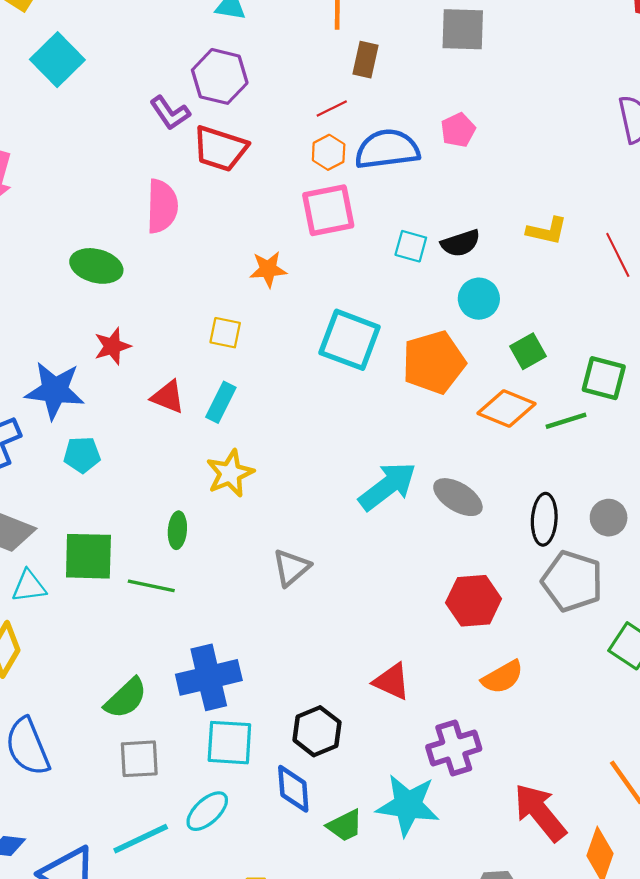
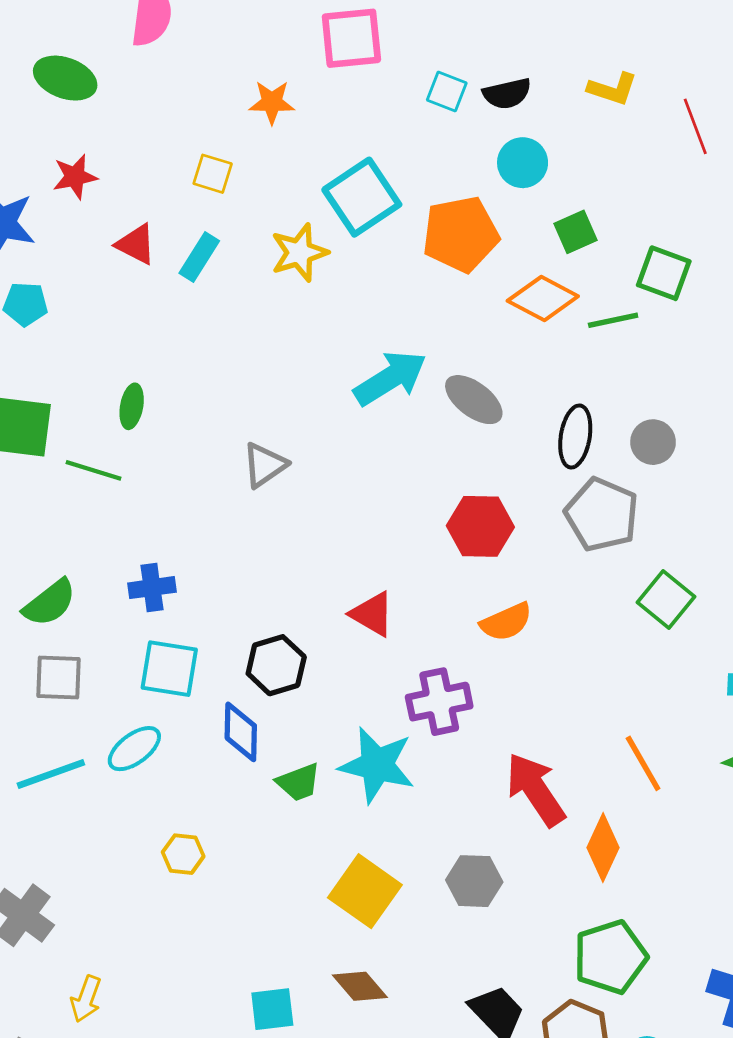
cyan square: (350, 340) -> (362, 197), turned 30
yellow star: (230, 473) -> (299, 253), moved
blue cross: (209, 677) -> (152, 588), size x0.6

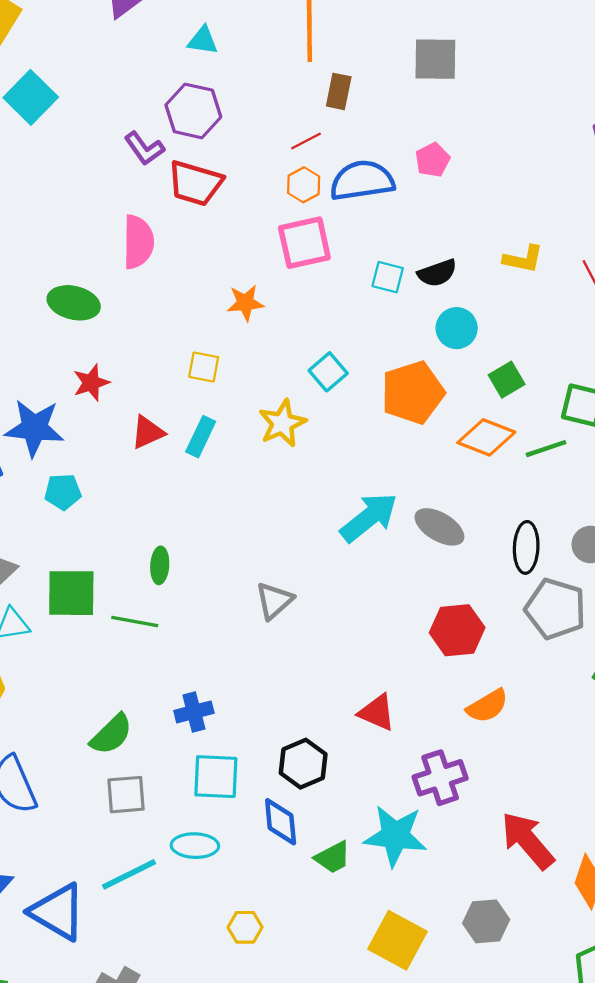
cyan square: (362, 197) -> (328, 372), size x0.6
red triangle: (136, 244) -> (148, 432), turned -45
cyan ellipse: (134, 749) -> (195, 846), turned 45

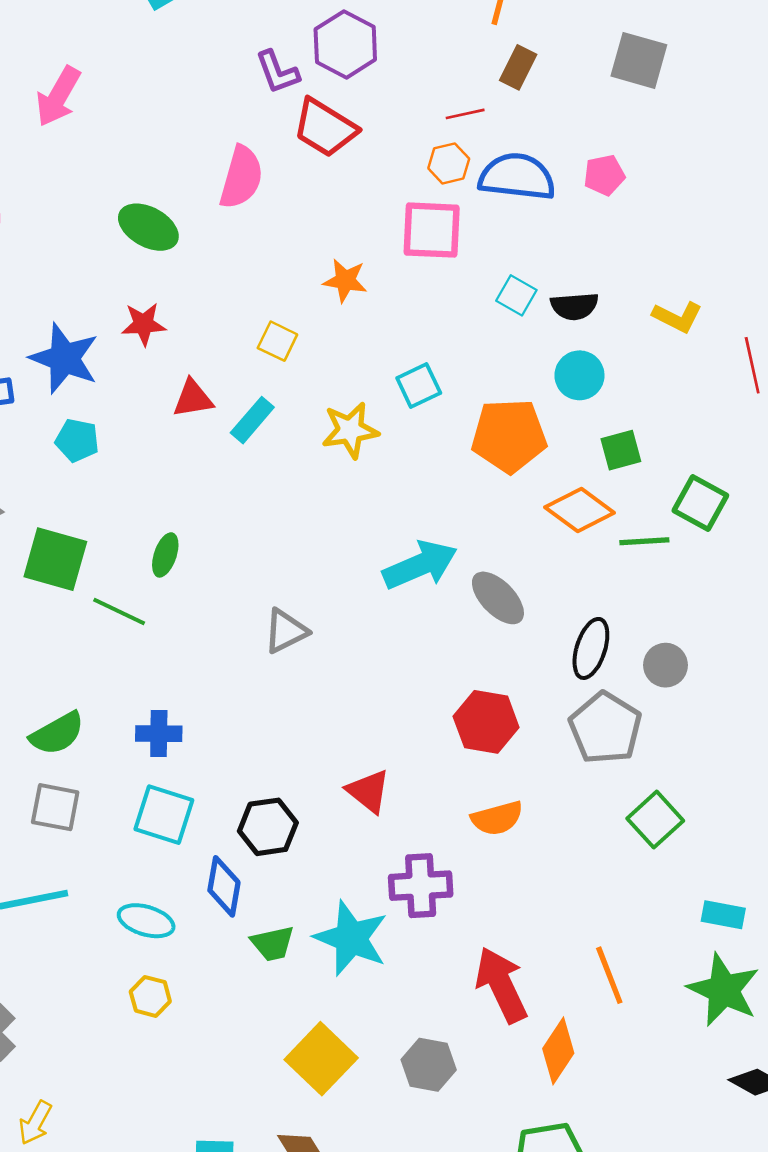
cyan ellipse: (195, 846) -> (146, 921), moved

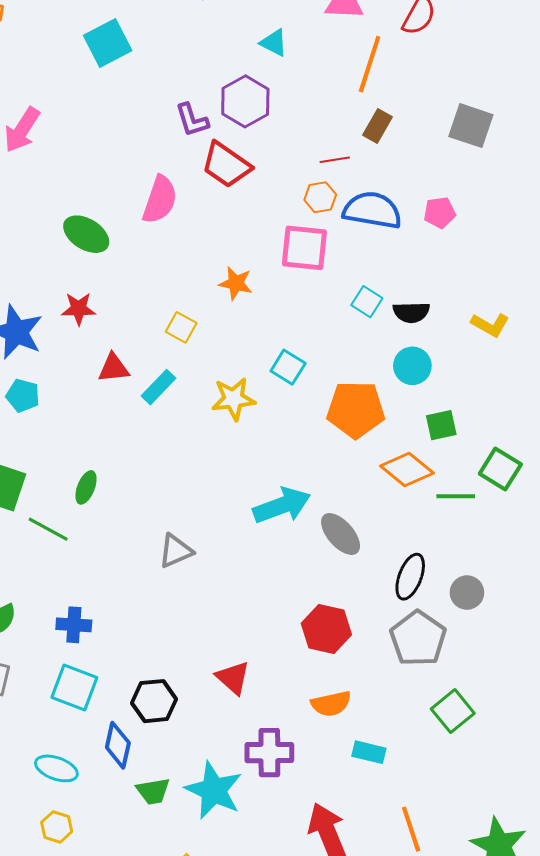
cyan square: (419, 385) -> (288, 367), turned -36
cyan rectangle: (723, 915) -> (369, 752), moved

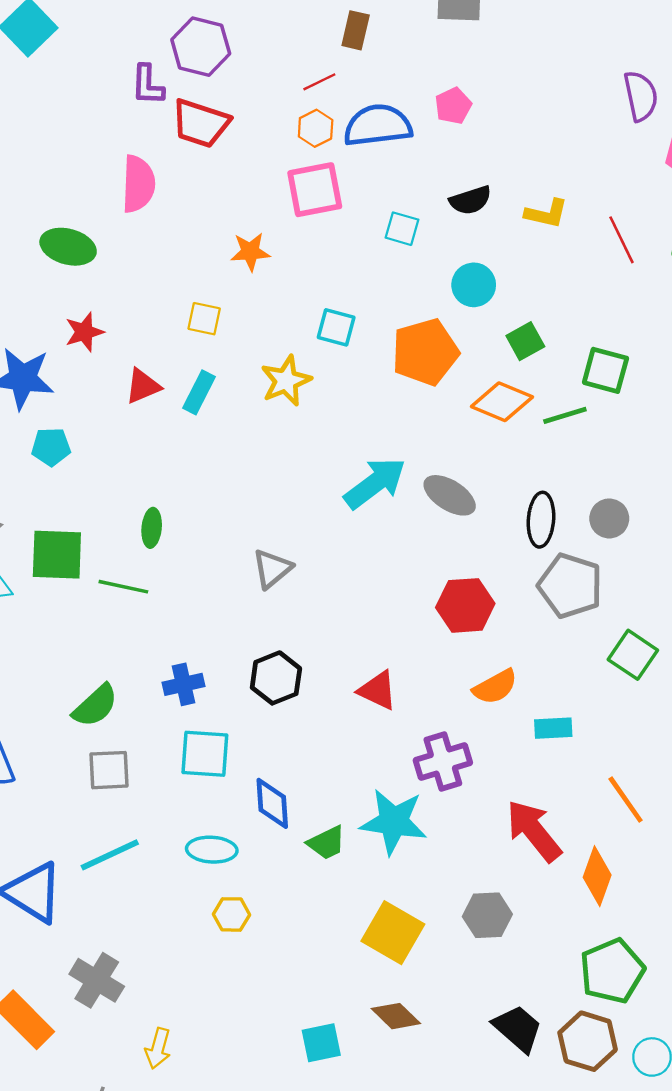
purple L-shape: (192, 120) -> (148, 85), turned 36
black semicircle: (411, 312) -> (471, 200), moved
black hexagon: (154, 701) -> (276, 678), moved

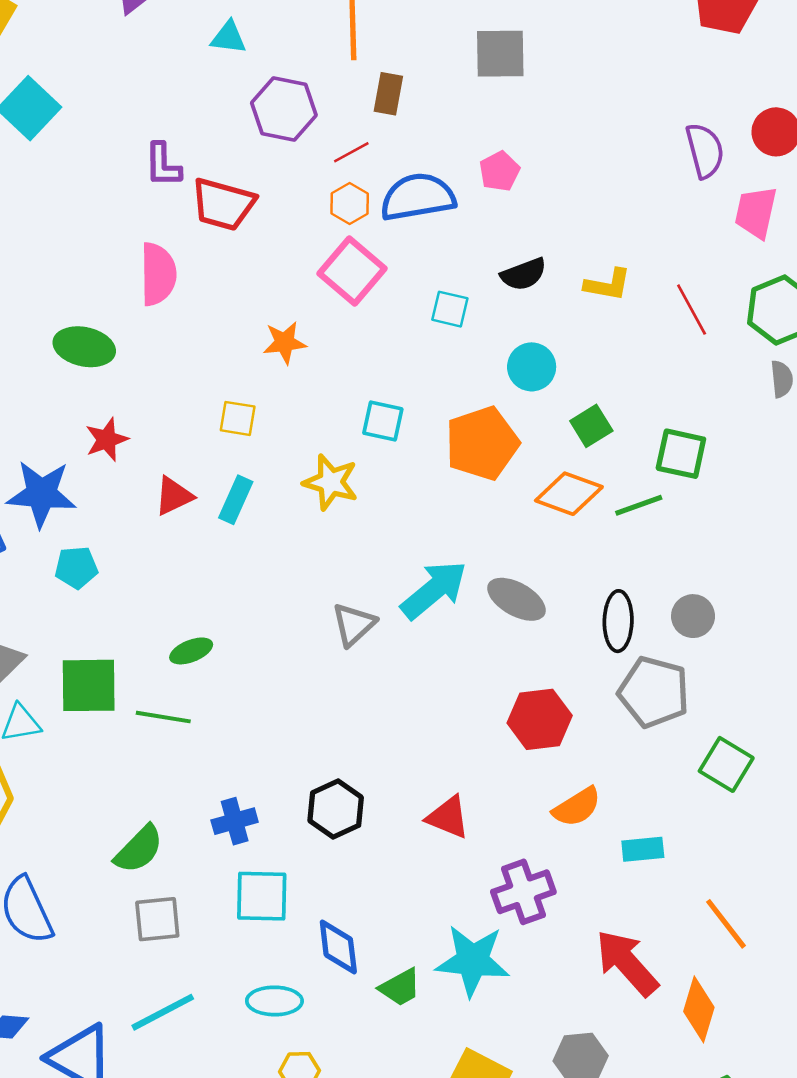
purple hexagon: (201, 47) -> (284, 109), moved
pink square: (315, 190) -> (352, 271), turned -36
yellow star: (286, 381) -> (331, 482), turned -30
green ellipse: (152, 528) -> (191, 651), turned 66
gray triangle: (272, 569) -> (354, 624), moved

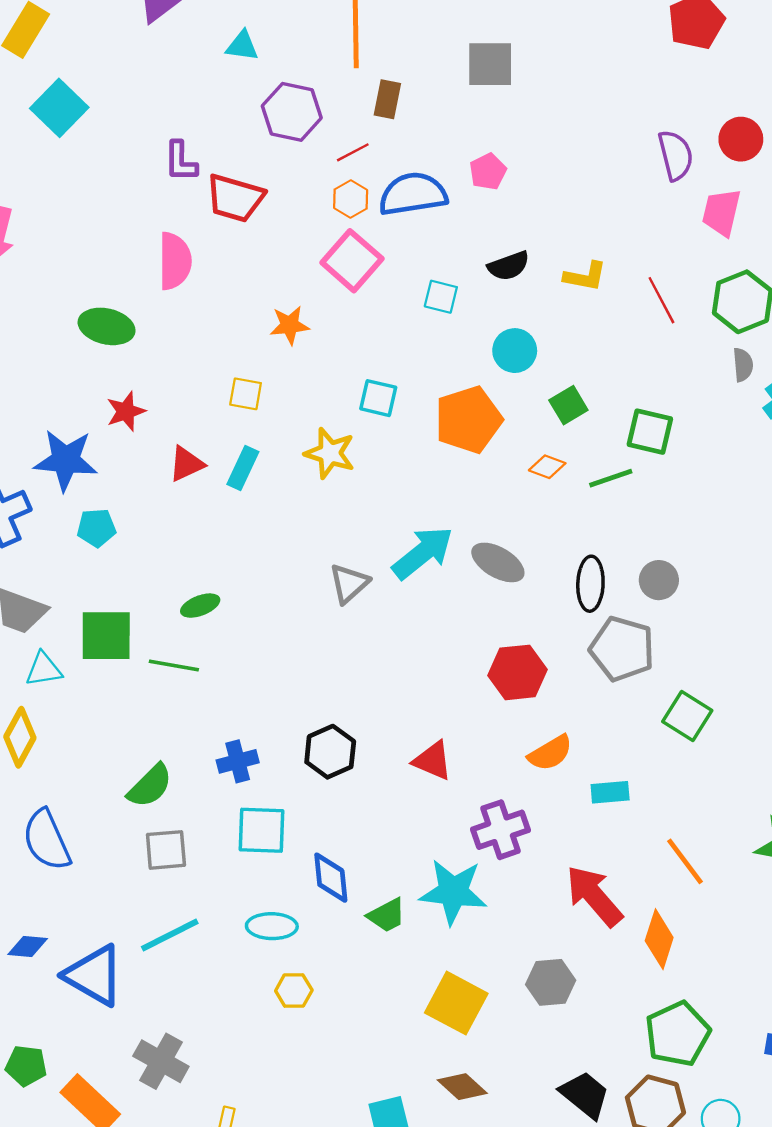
orange diamond: (569, 494) -> (547, 467), size x0.6

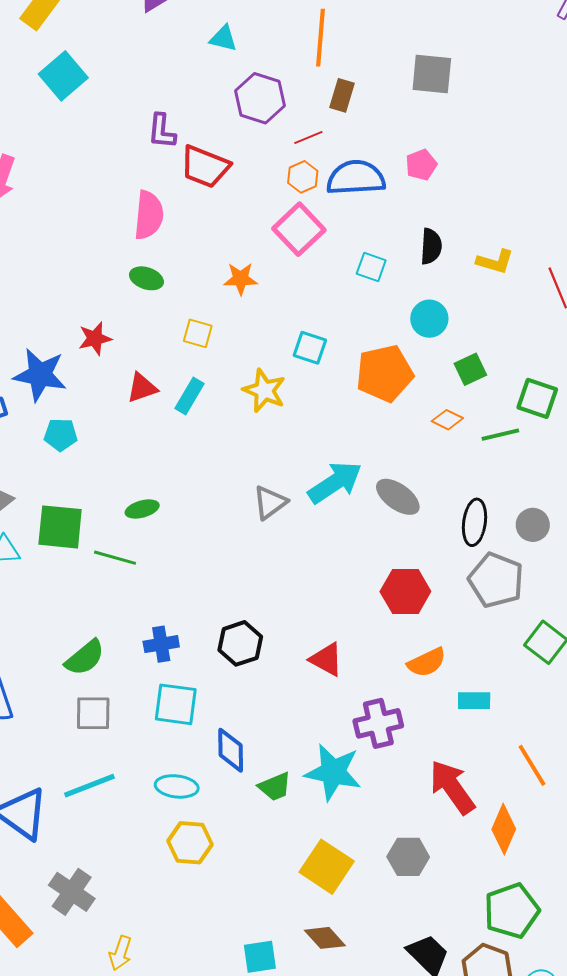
black semicircle: (509, 266) -> (431, 246), turned -72
green ellipse: (107, 326) -> (146, 278), moved, size x0.7
yellow hexagon: (294, 990) -> (190, 843), size x1.4

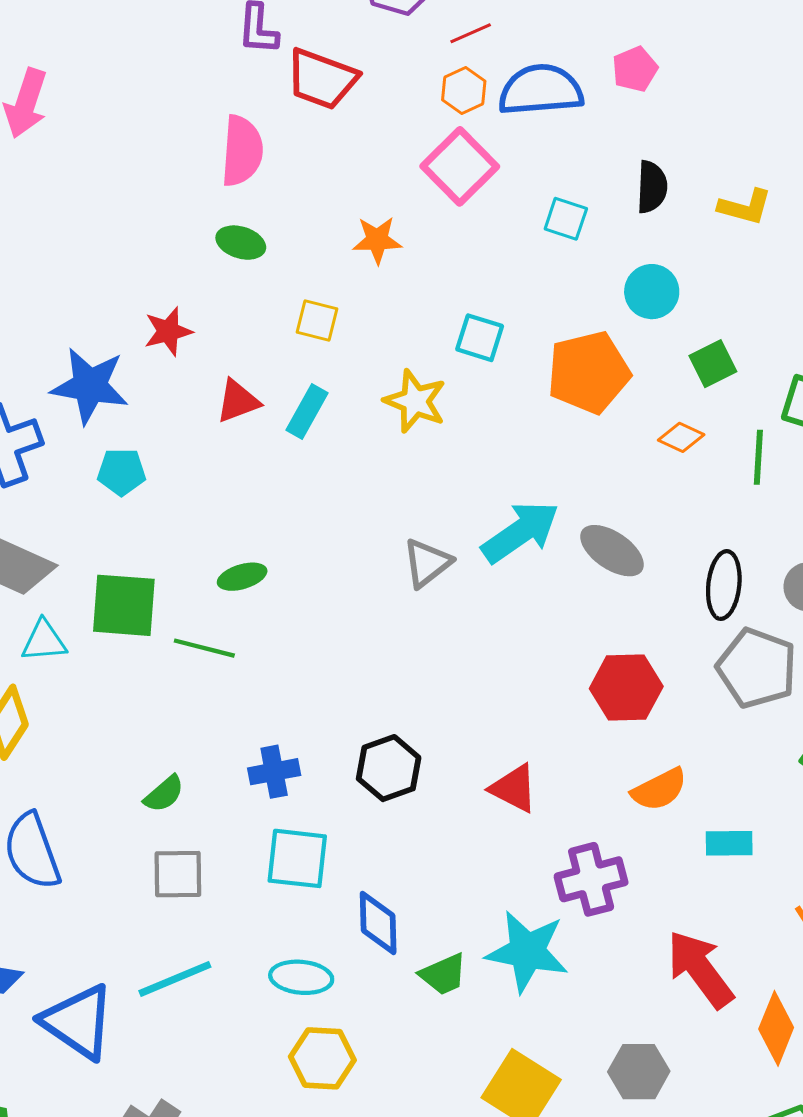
green line: (500, 435) -> (758, 457), turned -72
green semicircle: (85, 658) -> (164, 794), size x0.7

